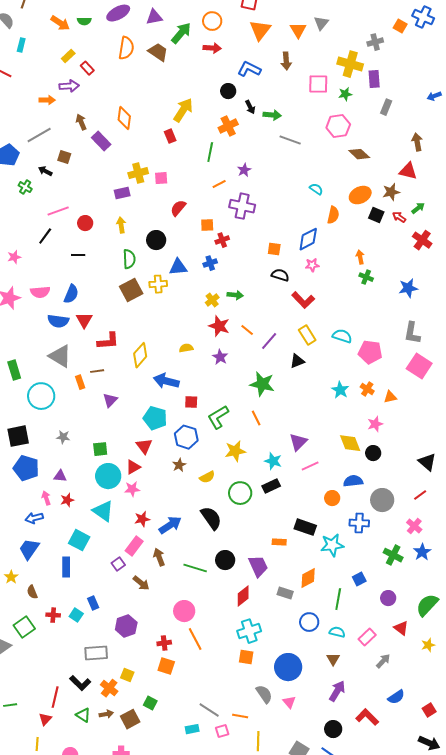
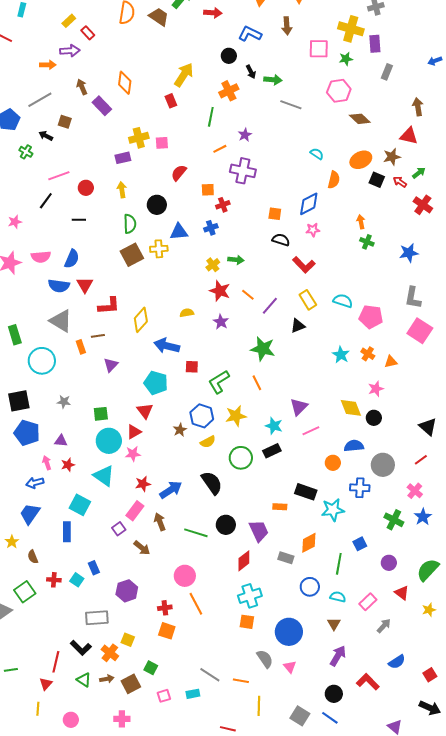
blue hexagon: (186, 437) -> (202, 416), moved
pink square: (222, 731) -> (164, 696), moved

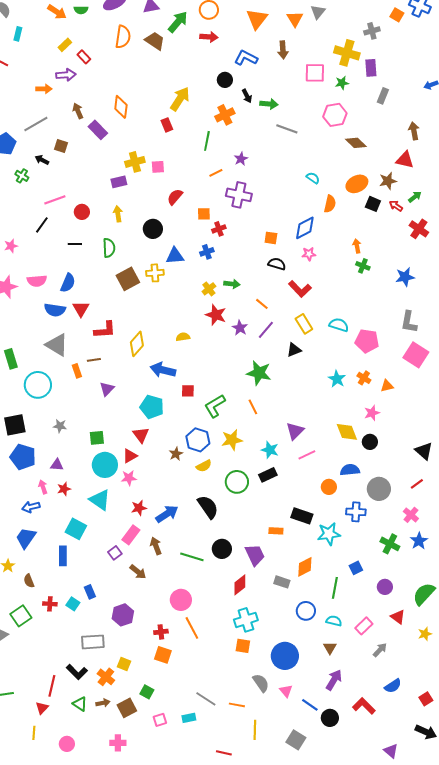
green semicircle: (130, 224) -> (109, 248), moved
orange line: (248, 295) -> (262, 304), moved
purple star: (221, 322) -> (240, 328), moved
blue line: (330, 718) -> (310, 705), moved

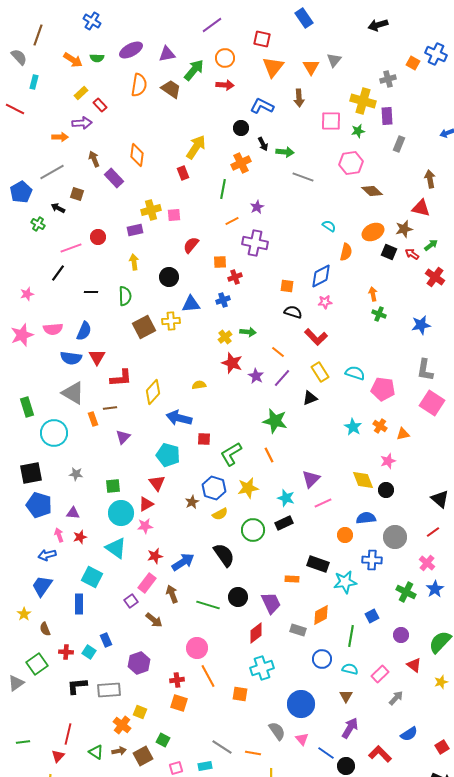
red circle: (82, 212) -> (98, 237), moved
orange square: (243, 646) -> (240, 694), moved
black L-shape: (77, 672) -> (77, 686), moved, turned 130

